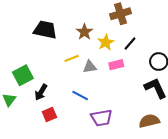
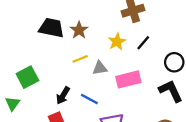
brown star: (84, 32) -> (79, 30), moved
pink rectangle: (116, 65) -> (128, 79), moved, size x1.5
black arrow: (41, 92) -> (63, 96), moved

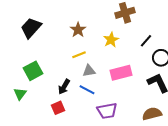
black trapezoid: (52, 28) -> (31, 28), moved, turned -60
black line: (143, 43) -> (146, 41), moved
gray triangle: (100, 68) -> (89, 71), moved

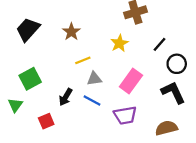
brown star: (78, 30) -> (71, 32), moved
pink rectangle: (121, 73) -> (131, 81), turned -40
red square: (58, 108) -> (46, 121), moved
purple trapezoid: (107, 111) -> (125, 115), moved

